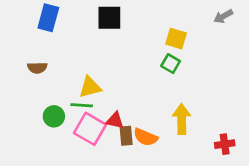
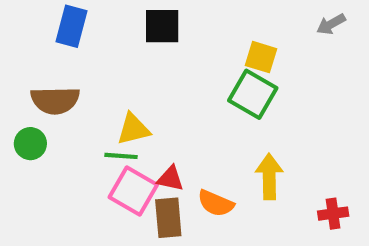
green square: (171, 64) -> (253, 94), size x1.6
brown semicircle: (37, 68) -> (55, 100), size x1.6
green circle: (54, 116) -> (30, 144), moved
brown rectangle: (126, 136) -> (168, 218), moved, size x1.4

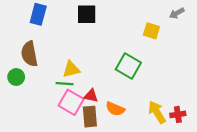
yellow square: (261, 57) -> (151, 31), moved
green square: (253, 94) -> (128, 66), moved
brown semicircle: (55, 100) -> (29, 54), turned 80
yellow arrow: (269, 177) -> (157, 112), moved, turned -30

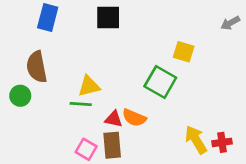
gray arrow: (177, 13) -> (230, 23), moved
yellow square: (151, 31) -> (184, 52), moved
pink square: (71, 102) -> (86, 149), moved, size x0.7
orange semicircle: (115, 109) -> (134, 118), moved

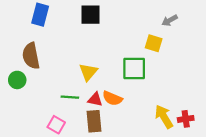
gray arrow: (230, 23) -> (170, 20), moved
green square: (160, 82) -> (134, 68), turned -30
yellow triangle: (89, 86) -> (88, 72), moved, turned -36
green line: (81, 104) -> (70, 97), moved
pink square: (86, 149) -> (56, 125), moved

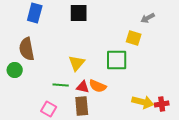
yellow arrow: (164, 117) -> (143, 102), turned 135

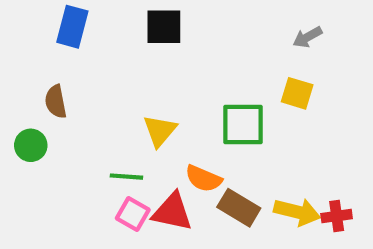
yellow square: (134, 38) -> (297, 93), moved
brown semicircle: (27, 49) -> (56, 102), size x0.7
red triangle: (83, 87) -> (172, 212), moved, size x1.5
brown rectangle: (82, 106) -> (239, 208), moved, turned -54
pink square: (49, 109) -> (133, 214), moved

